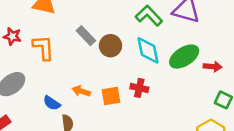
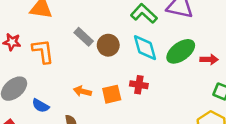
blue semicircle: (52, 103) -> (41, 106), moved

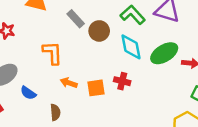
gray rectangle: (84, 37) -> (76, 19), moved
brown circle: (108, 45) -> (99, 31), moved
orange L-shape: (43, 51) -> (53, 53), moved

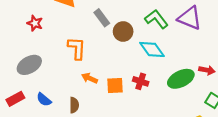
cyan diamond: (131, 47) -> (152, 49), turned -30
green ellipse: (164, 53) -> (181, 79), moved
blue semicircle: (28, 93) -> (44, 100), moved

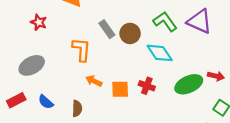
gray rectangle: (102, 18) -> (107, 29), moved

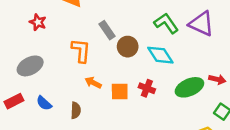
brown circle: (130, 33) -> (128, 47), moved

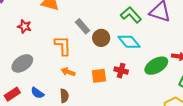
orange arrow: (93, 83) -> (68, 72), moved

